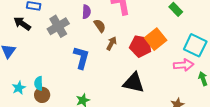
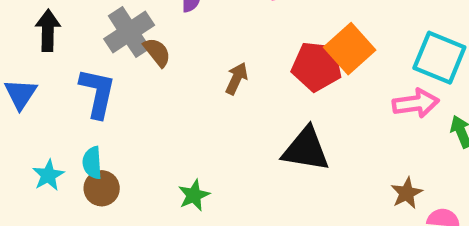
black arrow: (22, 24) -> (48, 30), turned 60
brown semicircle: (100, 26) -> (157, 52), moved
brown arrow: (112, 43) -> (237, 79), moved
blue L-shape: (81, 58) -> (97, 93), moved

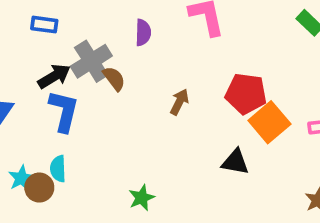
black arrow: (48, 30) -> (54, 76), moved, turned 56
orange square: (350, 49) -> (269, 122), moved
black triangle: (306, 149) -> (235, 162), size x0.7
brown circle: (102, 188) -> (39, 188), moved

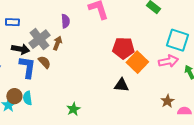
black arrow: (54, 76) -> (20, 49), turned 48
brown semicircle: (114, 78) -> (44, 62), moved
brown arrow: (179, 102) -> (57, 43), moved
brown circle: (39, 188) -> (14, 96), moved

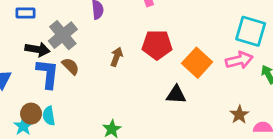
brown arrow: (57, 43) -> (117, 57), moved
red pentagon: (123, 48) -> (157, 45), moved

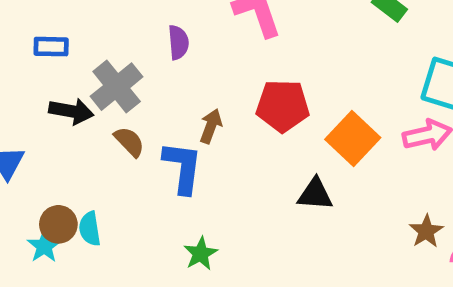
blue L-shape: (48, 74) -> (183, 167), moved

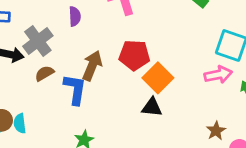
brown arrow: (211, 126) -> (92, 66), size x1.5
orange square: (353, 139) -> (158, 78), moved
brown semicircle: (129, 142) -> (44, 73), turned -78

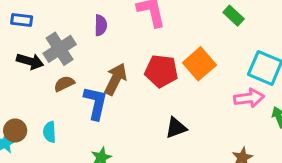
orange square: (158, 78) -> (199, 64), moved
black triangle: (152, 107) -> (176, 128), turned -30
cyan semicircle: (20, 123) -> (50, 132), moved

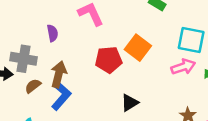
gray cross: (60, 49) -> (24, 59), turned -35
brown arrow: (116, 79) -> (59, 74), moved
blue L-shape: (96, 103) -> (61, 96), turned 40

